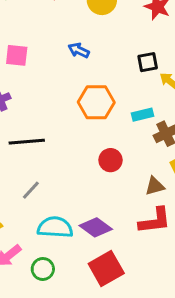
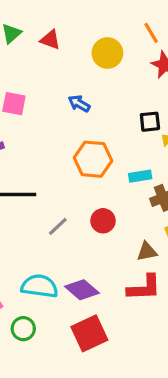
gray line: (31, 190) -> (58, 226), moved

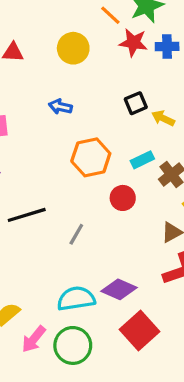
red circle: (103, 221) -> (123, 198), moved
green circle: (23, 329) -> (73, 345), size x1.5

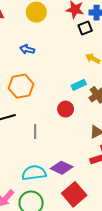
black square: (136, 103) -> (85, 28), moved
orange hexagon: (91, 157) -> (21, 86), moved
gray line: (76, 234) -> (35, 132), turned -32

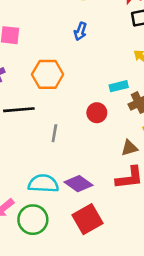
blue arrow: (27, 49) -> (80, 31), moved, turned -96

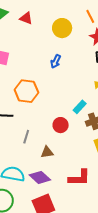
cyan rectangle: (119, 86) -> (80, 107), turned -40
brown triangle: (129, 148) -> (47, 152), moved

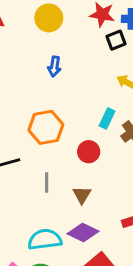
orange hexagon: (26, 91) -> (46, 127), moved
brown triangle: (47, 152) -> (82, 195), turned -32

